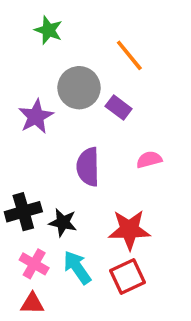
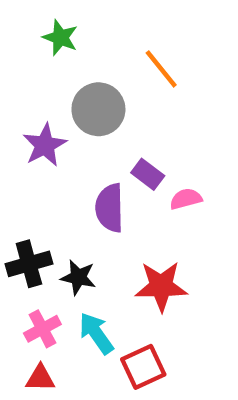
purple rectangle: (119, 107) -> (148, 174), moved
pink cross: (34, 264) -> (42, 329), turned 32
red square: (128, 276) -> (143, 367), moved

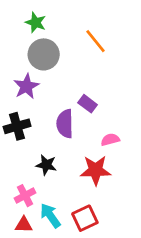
gray circle: (98, 109) -> (44, 54), moved
pink semicircle: (186, 199) -> (110, 140), moved
black cross: (29, 264) -> (17, 126), moved
cyan arrow: (96, 333) -> (50, 216), moved

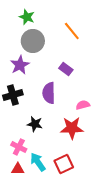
purple rectangle: (88, 104) -> (66, 69), moved
pink cross: (25, 196) -> (19, 147), turned -35

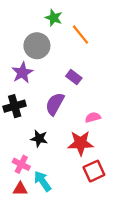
green star: (27, 17) -> (54, 18), moved
purple semicircle: (49, 93) -> (55, 104), turned 30
red square: (64, 164) -> (94, 171), moved

